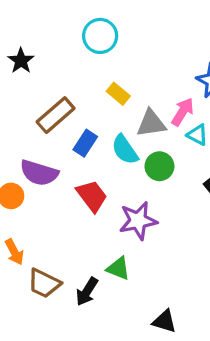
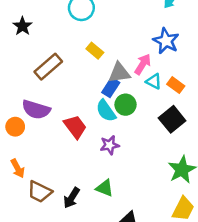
blue rectangle: (85, 143) -> (111, 87), moved
cyan semicircle: (125, 150) -> (106, 111), moved
purple star: (138, 221) -> (110, 145), size x0.7
green triangle: (118, 268) -> (105, 188), moved

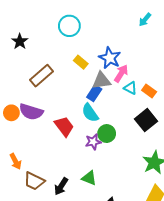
blue star: (166, 41) -> (110, 58), moved
green circle: (126, 105) -> (107, 134), moved
orange circle: (15, 127) -> (11, 113), moved

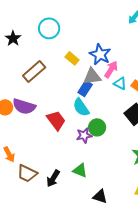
cyan circle: (69, 26) -> (49, 28), moved

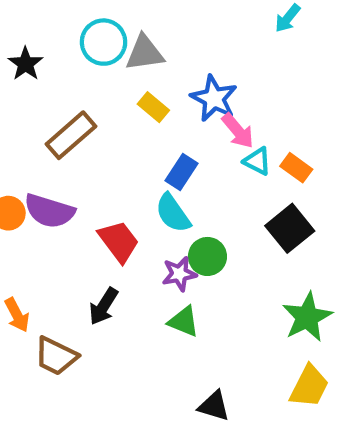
pink arrow: (111, 69) -> (238, 131), turned 108
gray triangle: (92, 76) -> (145, 53), moved
green triangle: (80, 170) -> (184, 321), moved
black arrow: (53, 178) -> (104, 306), moved

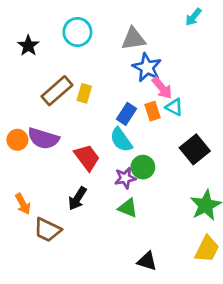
gray triangle: (145, 53) -> (133, 39), moved
yellow rectangle: (153, 107) -> (84, 93), moved, turned 66
orange rectangle: (296, 168) -> (152, 111), moved, turned 36

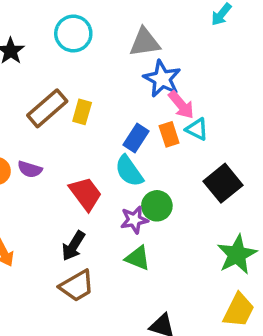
purple semicircle: (43, 138) -> (30, 169), size x0.6
brown trapezoid: (47, 230) -> (77, 286), moved, turned -56

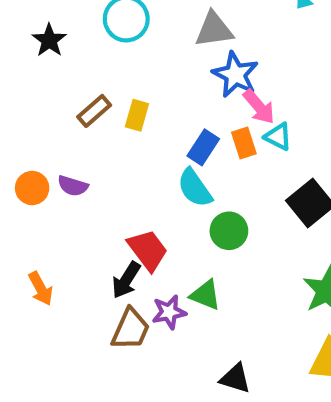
brown rectangle: (47, 108) -> (94, 111), size x0.7
red trapezoid: (86, 194) -> (148, 250), moved
purple star: (134, 220) -> (169, 312), moved
brown trapezoid: (77, 286) -> (131, 329), turned -36

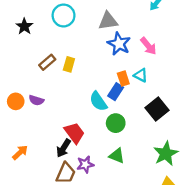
pink arrow: (259, 107) -> (148, 46), moved
blue rectangle: (203, 147) -> (116, 92), moved
orange arrow: (41, 289) -> (20, 152), turned -105
green triangle: (205, 295) -> (117, 156), moved

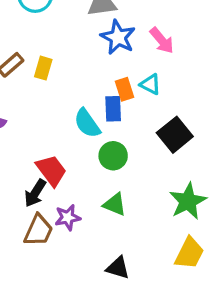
blue rectangle: (116, 92) -> (113, 109), turned -35

